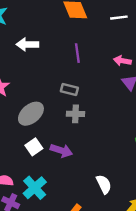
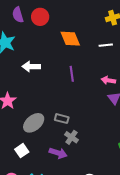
gray rectangle: (69, 89) -> (62, 119), moved
gray cross: (76, 114) -> (72, 137), moved, turned 32
white square: (34, 147) -> (22, 151), moved

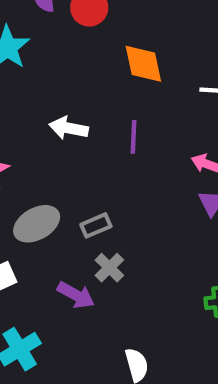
white arrow: (31, 67) -> (69, 128), moved
gray rectangle: (62, 119) -> (96, 225), turned -48

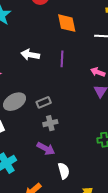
gray cross: (109, 268) -> (50, 123), turned 32
purple arrow: (76, 295) -> (46, 149), moved

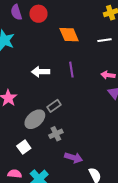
gray rectangle: (44, 102) -> (54, 106), moved
gray cross: (50, 123) -> (56, 134), moved

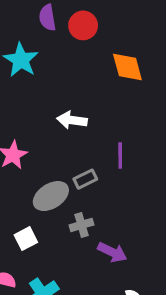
purple line: (71, 70) -> (120, 156), moved
purple arrow: (74, 158) -> (112, 252), moved

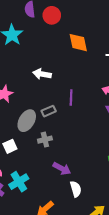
gray ellipse: (51, 196) -> (27, 121), turned -30
purple arrow: (112, 252) -> (62, 169), moved

